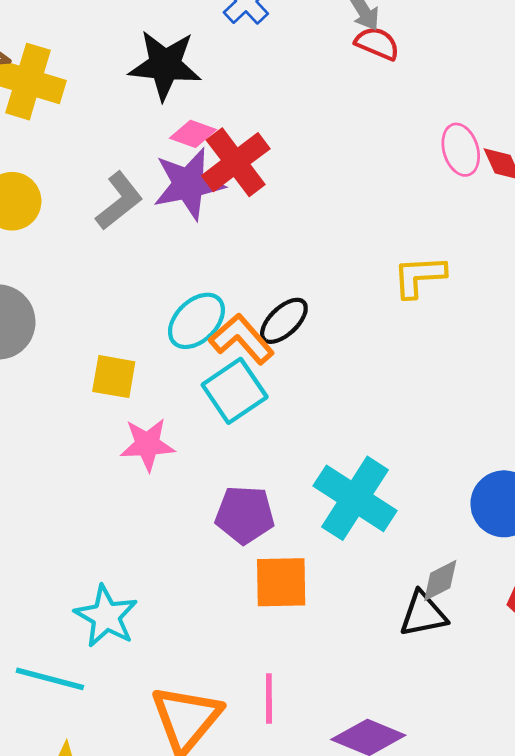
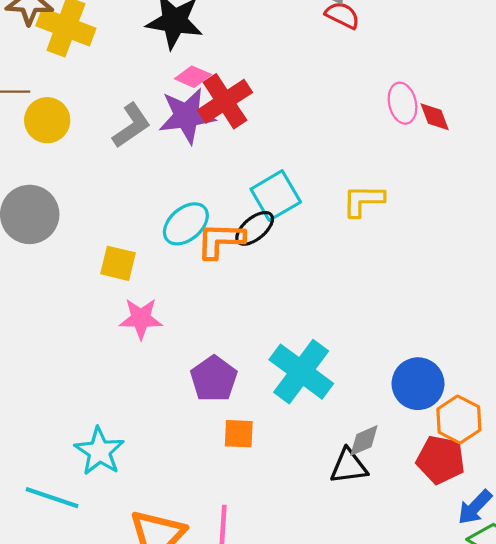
orange L-shape: (242, 339) -> (220, 240), turned -51
cyan square: (235, 391) -> (276, 196), moved
purple pentagon: (245, 515) -> (214, 379), turned 30
orange square: (281, 582) -> (239, 434), size x0.7

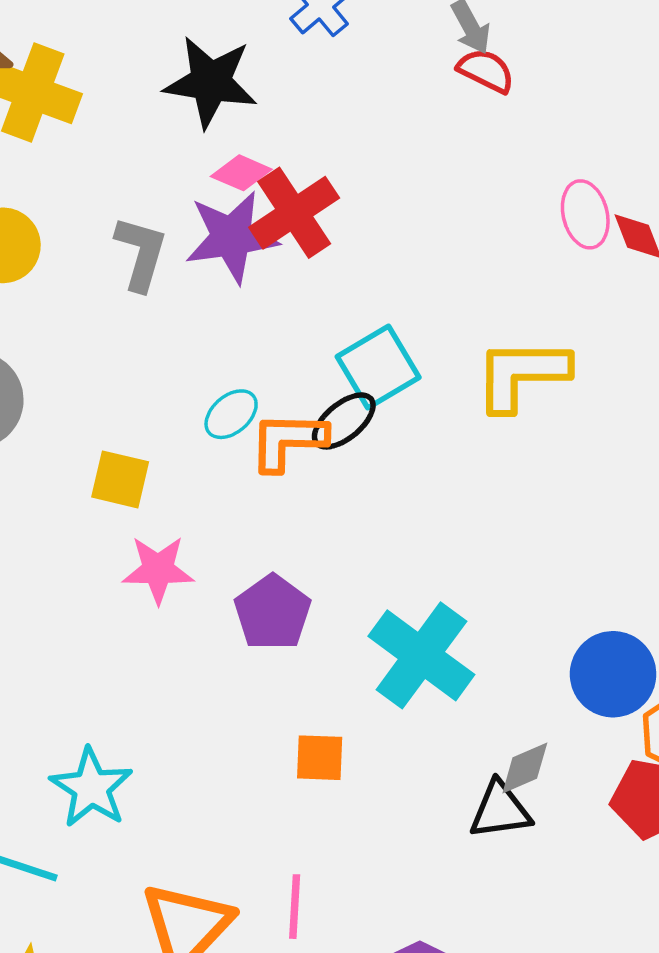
gray L-shape: (131, 125) -> (141, 253), turned -39
yellow L-shape: (363, 200) -> (522, 374), size x1.4
cyan ellipse: (186, 224) -> (231, 414), size x0.7
purple pentagon: (214, 379) -> (273, 612), moved

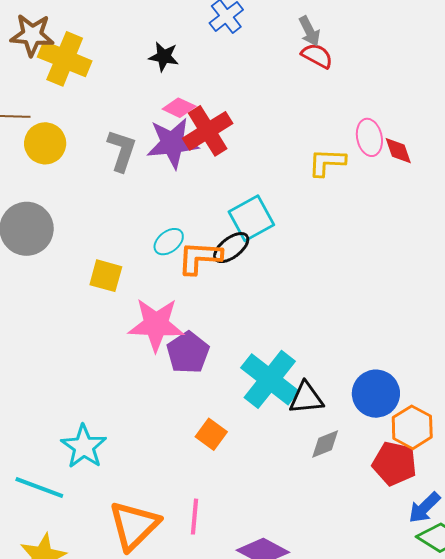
black star: (211, 82) -> (164, 57), size x0.6
yellow L-shape: (522, 374) -> (327, 162), moved, size x0.7
pink star: (158, 570) -> (156, 325), moved, size x1.4
orange square: (320, 758) -> (211, 434), turned 32
black triangle: (500, 810) -> (306, 398), moved

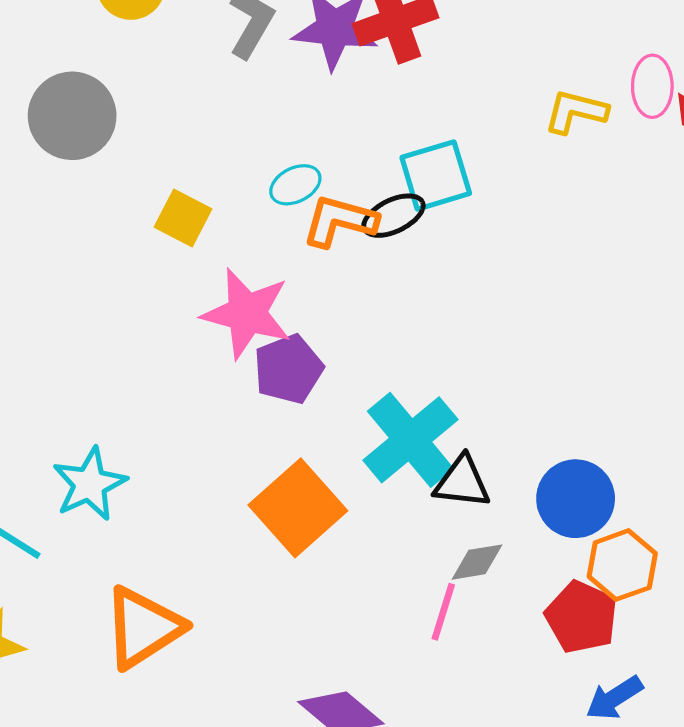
orange square: (211, 434) -> (298, 508), size x1.8
pink line: (194, 517) -> (443, 612), moved

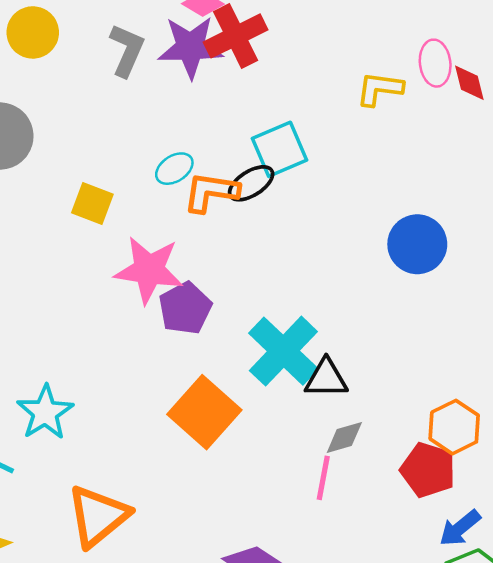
blue circle: (576, 499) -> (417, 244), moved

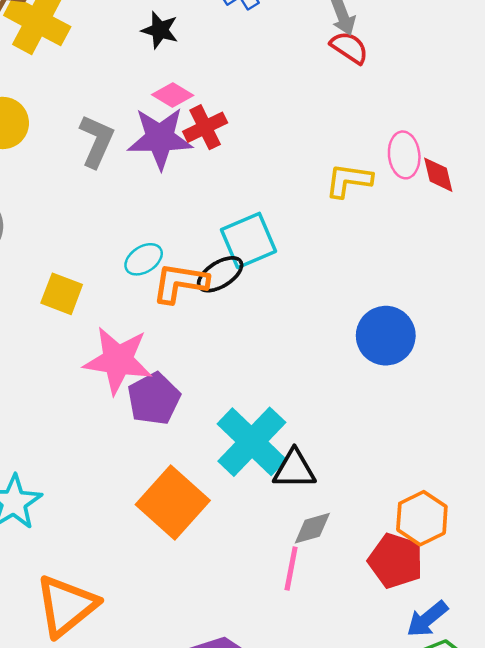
red cross: (236, 36) -> (205, 127), size x0.7

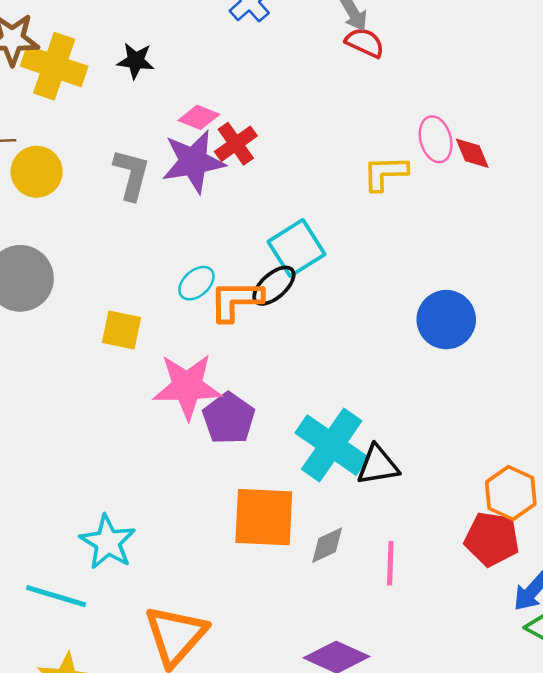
black star: (160, 30) -> (136, 61), moved
orange square: (173, 502) -> (264, 517), turned -30
gray diamond: (312, 528) -> (327, 545), moved

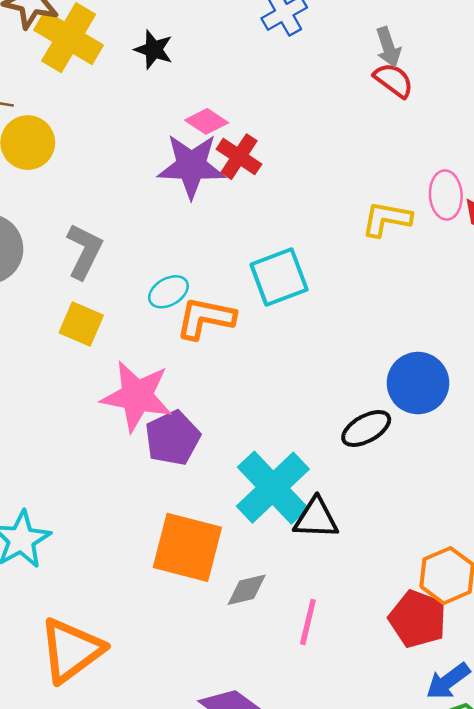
red cross: (236, 144) -> (239, 157), turned -33
gray L-shape: (132, 174) -> (84, 251), moved
black ellipse: (274, 286) -> (366, 429), moved

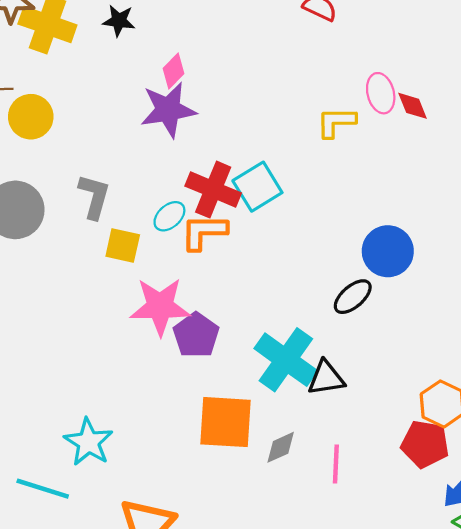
pink diamond: (207, 121) -> (174, 71), turned -68
red cross: (239, 157) -> (213, 190), moved, size x1.4
yellow square: (81, 324) -> (123, 246), moved

